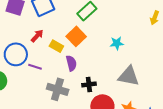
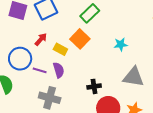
purple semicircle: (71, 63) -> (59, 70), moved
gray cross: (58, 89) -> (50, 98), moved

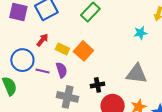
orange square: (80, 39) -> (83, 51), moved
cyan star: (121, 44) -> (140, 33), moved
gray cross: (50, 98) -> (68, 97), moved

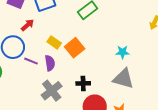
cyan star: (140, 33) -> (122, 52), moved
red arrow: (42, 40) -> (28, 25), moved
gray cross: (68, 97) -> (52, 91), turned 30

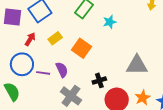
yellow rectangle: (54, 42) -> (55, 38), moved, turned -56
cyan star: (122, 52) -> (110, 22), moved

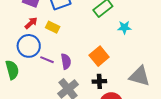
yellow rectangle: (55, 38) -> (53, 27), moved, turned 48
red arrow: (30, 39) -> (31, 23), moved
orange square: (82, 48) -> (99, 56), moved

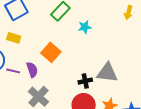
orange square: (99, 56) -> (51, 52), moved
black cross: (99, 81) -> (85, 81), moved

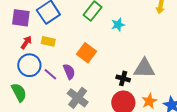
purple line: (13, 71) -> (50, 74), turned 32
black cross: (85, 81) -> (123, 78), turned 32

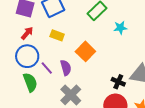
yellow rectangle: (48, 41) -> (57, 35), moved
green semicircle: (19, 92) -> (30, 82), moved

